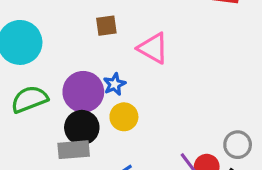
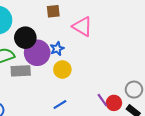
black circle: (82, 128) -> (25, 38), moved
gray rectangle: (74, 150) -> (21, 71), moved

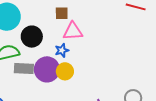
pink triangle: (82, 27) -> (73, 31), moved, turned -40
purple circle: (37, 53) -> (47, 69), moved

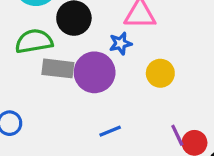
yellow circle: (65, 71) -> (160, 73), moved

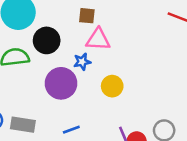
gray rectangle: (58, 68) -> (23, 125), moved

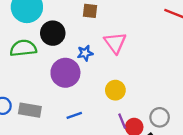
pink triangle: (98, 39) -> (115, 43), moved, turned 50
yellow circle: (112, 86) -> (115, 90), moved

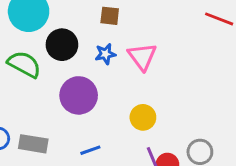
green semicircle: (23, 48) -> (24, 64), turned 35
blue star: (85, 53) -> (105, 54), moved

